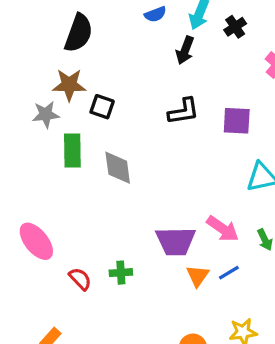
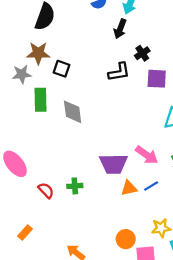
black cross: (235, 27) -> (142, 53), moved
orange triangle: (198, 276) -> (129, 188), turned 42

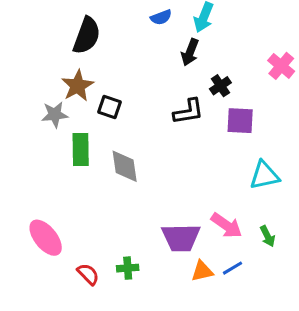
brown star: (38, 53) -> (78, 86), turned -30

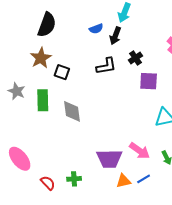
blue semicircle: (161, 17) -> (96, 29), moved
black L-shape: (188, 112) -> (106, 66), moved
gray star: (55, 115) -> (17, 91), moved, turned 30

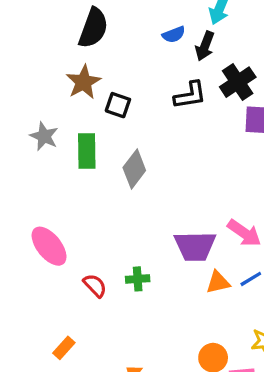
black cross: (135, 58) -> (238, 82), size x1.5
gray diamond: (72, 111) -> (134, 169), turned 45

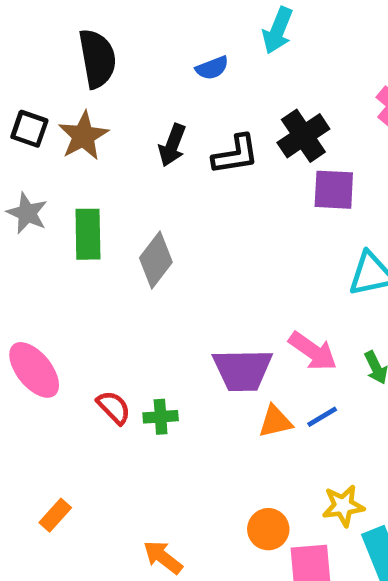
black semicircle: (93, 28) -> (97, 59), turned -30
black arrow: (205, 46) -> (172, 145), moved
black square: (118, 105) -> (29, 129), moved
red semicircle: (95, 286) -> (114, 407), moved

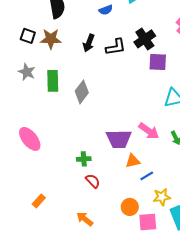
brown star: (83, 136) -> (51, 39), turned 30
red semicircle: (114, 407) -> (93, 181), moved
blue line: (322, 417) -> (147, 176), moved

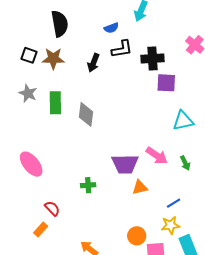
black cross: (145, 39) -> (153, 59), turned 30
black L-shape: (116, 47) -> (122, 49), moved
gray diamond: (82, 92) -> (86, 114), turned -30
blue line: (147, 176) -> (174, 203), moved
red semicircle: (93, 181) -> (52, 208), moved

